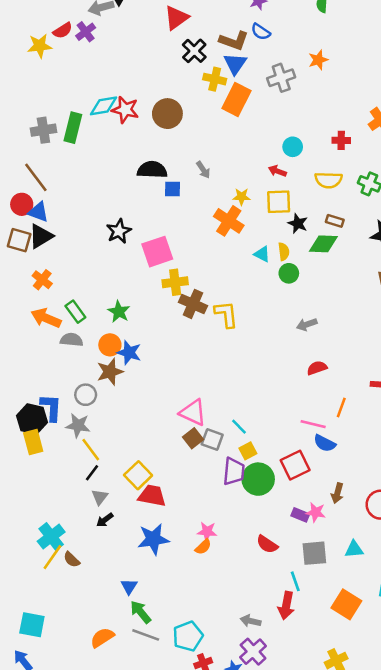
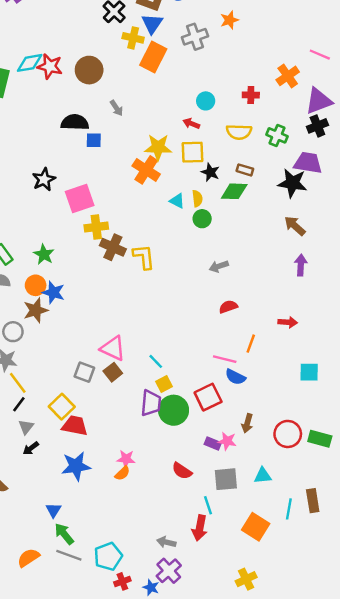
gray arrow: (203, 170) -> (116, 108), moved
yellow star: (242, 197) -> (158, 147), size x1.6
gray square: (212, 439) -> (84, 372), moved

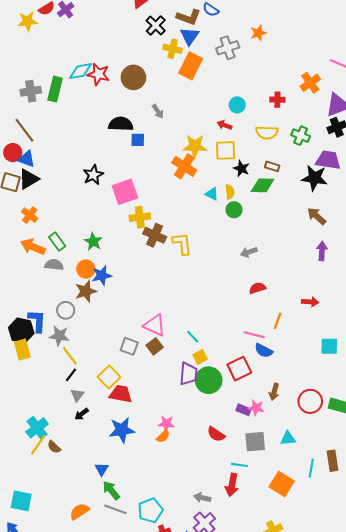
blue star: (53, 292) -> (102, 275), turned -30
cyan line: (208, 505) -> (239, 465), turned -63

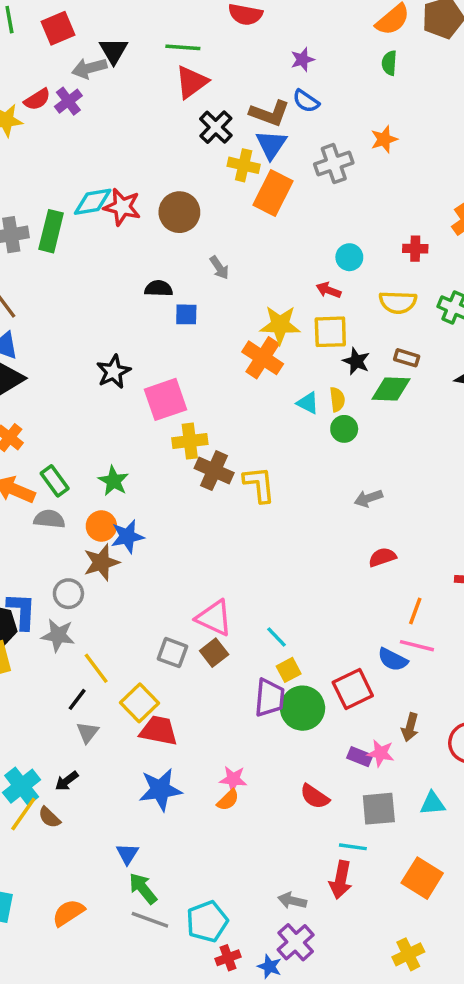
black semicircle: (121, 124) -> (159, 288), size x0.7
pink line: (254, 335) -> (417, 646), moved
yellow line: (70, 356) -> (96, 668), moved
black arrow: (82, 414) -> (67, 781), moved
orange semicircle: (79, 511) -> (68, 913), moved

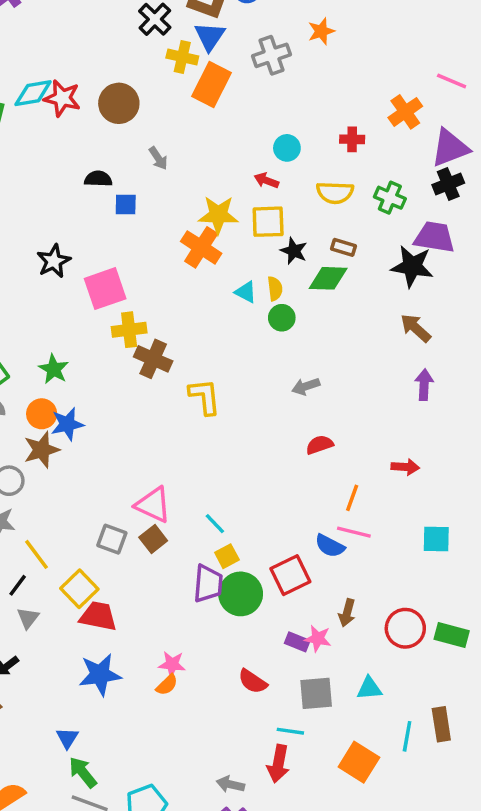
yellow L-shape: (259, 484) -> (205, 397), moved

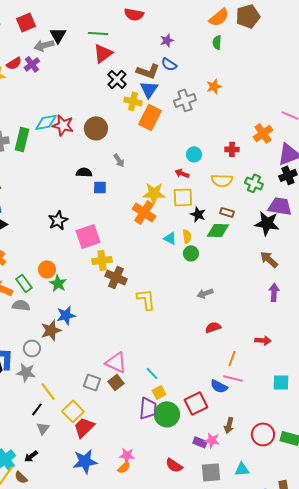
orange circle: (42, 414) -> (47, 269), moved
red trapezoid: (98, 616) -> (84, 427), turned -55

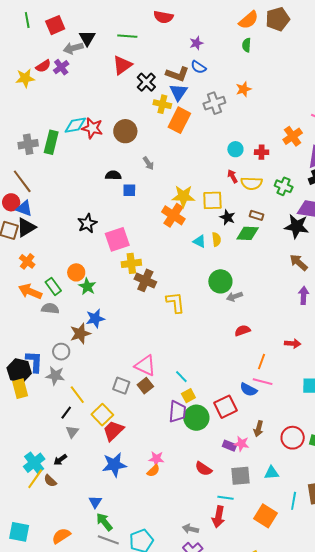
red triangle: (103, 53) -> (122, 65), moved
cyan circle: (194, 154) -> (235, 149), moved
red arrow: (182, 173) -> (232, 176), moved, turned 40
green circle: (191, 253) -> (220, 281), moved, size x1.5

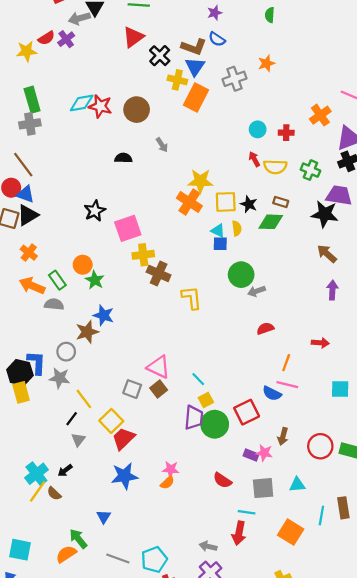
green rectangle: (51, 142) -> (32, 100), moved, turned -30
blue square: (129, 190) -> (220, 244), moved
yellow square: (212, 200) -> (226, 202), moved
blue star: (95, 319) -> (104, 315), turned 30
green arrow: (104, 522) -> (78, 539), moved

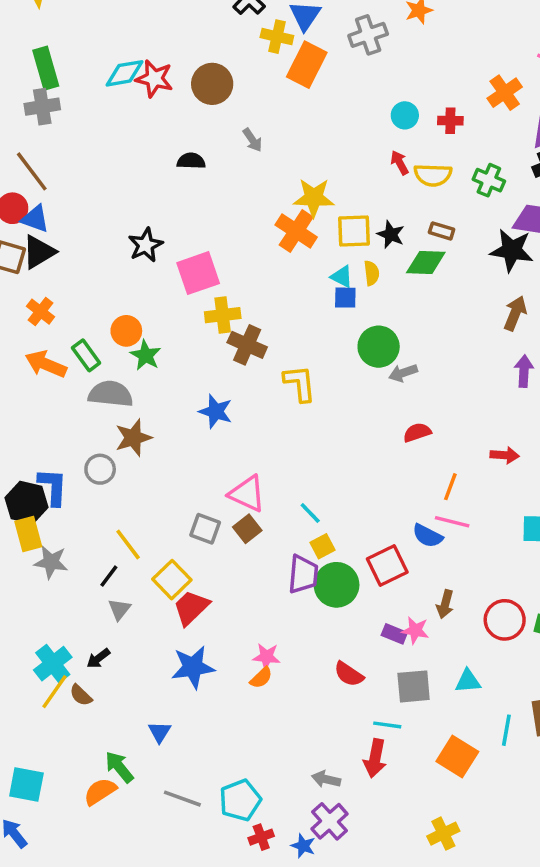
brown arrow: (327, 254) -> (515, 313), turned 70
gray semicircle: (54, 304) -> (111, 394), moved, size x1.4
blue star: (104, 315) -> (216, 411), moved
gray star: (60, 378) -> (51, 562), moved

